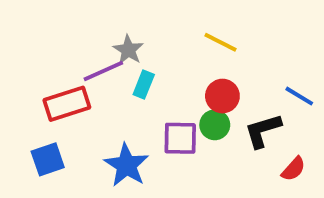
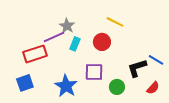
red circle: (222, 96) -> (102, 42), moved
blue line: (299, 96) -> (156, 60), moved
green circle: (215, 125) -> (117, 87), moved

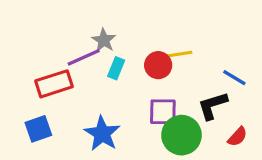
yellow line: (115, 22) -> (178, 54), moved, turned -36
blue line: (156, 60) -> (234, 78), moved
purple square: (94, 72) -> (163, 112), moved
green circle: (117, 87) -> (181, 135), size x1.6

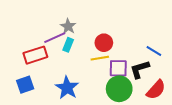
yellow line: (178, 54) -> (100, 58), moved
cyan rectangle: (116, 68) -> (68, 45), moved
purple square: (163, 112) -> (118, 68), moved
red semicircle: (237, 137) -> (156, 90), size x1.5

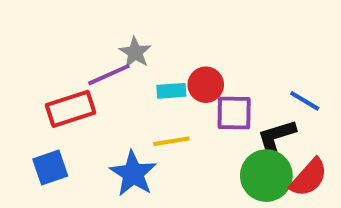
cyan rectangle: (68, 45) -> (171, 91), moved, turned 64
yellow line: (100, 58) -> (171, 141), moved
purple square: (118, 68) -> (234, 113), moved
green circle: (119, 89) -> (266, 176), moved

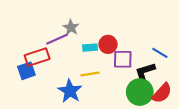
blue square: (50, 167) -> (26, 71), moved

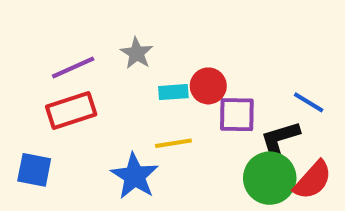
purple line: (57, 39) -> (73, 68), moved
blue square: (26, 71) -> (34, 170), moved, turned 30

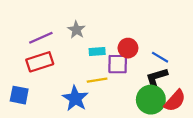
red circle: (208, 86) -> (128, 48), moved
blue line: (309, 102) -> (160, 57), moved
purple square: (237, 115) -> (118, 64), moved

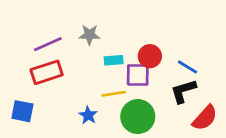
gray star: (76, 30) -> (89, 35), turned -30
blue star: (75, 98) -> (88, 115), size x0.6
green circle: (151, 100) -> (138, 117), moved

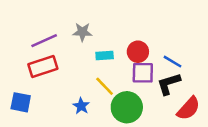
purple square: (138, 75) -> (143, 73), moved
yellow line: (114, 94) -> (105, 86), turned 55

